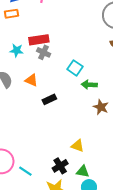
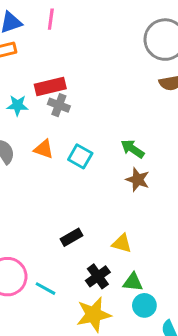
cyan square: (75, 68) -> (80, 156), moved
green arrow: (89, 85) -> (133, 149), turned 35
black rectangle: (49, 99) -> (72, 237), moved
brown star: (101, 107) -> (138, 180), moved

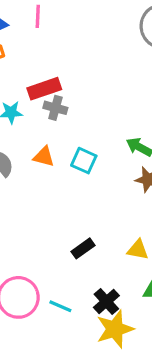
black cross: (98, 276) -> (106, 301), moved

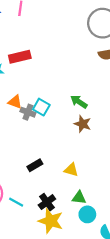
gray cross: (55, 108) -> (28, 112), moved
yellow star: (115, 329) -> (51, 221), turned 30

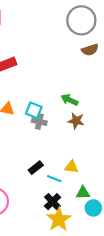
gray cross: (28, 112) -> (39, 122), moved
cyan line: (16, 202) -> (54, 179), moved
yellow star: (51, 221) -> (59, 219), turned 30

